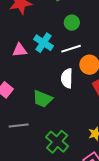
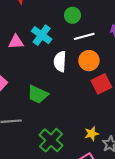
white line: (71, 49) -> (84, 36), moved
white semicircle: (67, 78) -> (60, 61), moved

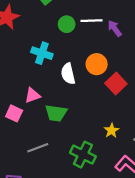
white line: (84, 36) -> (91, 21), moved, turned 30
pink triangle: (16, 42) -> (32, 95), moved
yellow star: (92, 134) -> (112, 131), moved

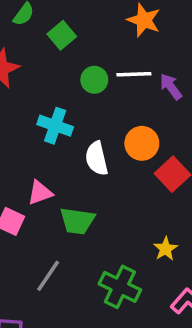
gray line: (38, 148) -> (48, 276), turned -35

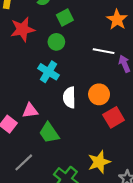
green circle: (94, 80) -> (56, 42), moved
green trapezoid: (77, 221) -> (49, 133), turned 35
yellow star: (165, 249) -> (99, 162), size x1.5

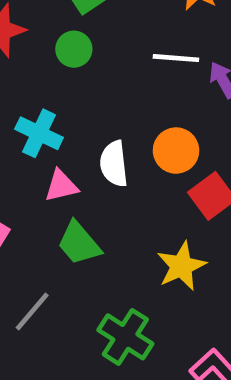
cyan cross: (49, 72) -> (39, 133), moved
pink triangle: (30, 111) -> (61, 186), moved
yellow star: (99, 162) -> (181, 266), moved

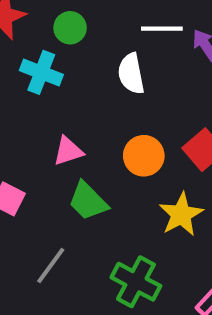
cyan cross: (39, 133) -> (41, 72), moved
orange circle: (176, 151) -> (144, 156), moved
white semicircle: (114, 164) -> (131, 74), moved

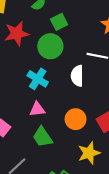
green circle: (70, 28) -> (50, 46), size x1.5
cyan cross: (41, 72) -> (38, 79), moved

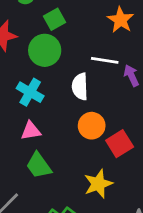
orange circle: (76, 119) -> (92, 126), moved

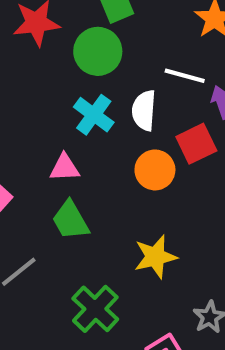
cyan cross: (30, 92) -> (94, 115), moved
red square: (120, 144) -> (196, 144), moved

